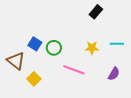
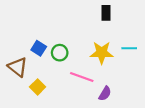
black rectangle: (96, 12) -> (106, 13), turned -40
yellow star: (92, 48) -> (102, 53), size x1.5
purple semicircle: (114, 74) -> (105, 94), moved

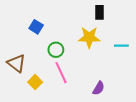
blue square: (39, 48) -> (36, 27), moved
yellow star: (102, 53) -> (89, 37), moved
pink line: (82, 77) -> (61, 73), moved, turned 45

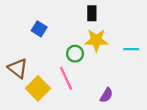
black rectangle: (100, 12) -> (92, 13), moved
green circle: (56, 50) -> (75, 54), moved
yellow square: (35, 82) -> (38, 88), size x1.5

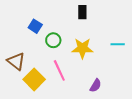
yellow star: (96, 40) -> (82, 48), moved
green circle: (75, 54) -> (53, 40), moved

